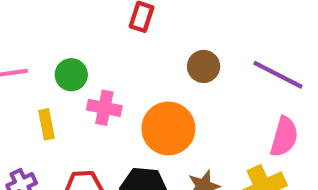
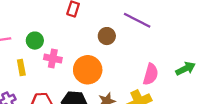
purple line: (278, 75) -> (137, 20), moved

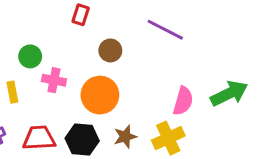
brown circle: (107, 36) -> (110, 50), moved
green arrow: (186, 69) -> (229, 94), size x1.4

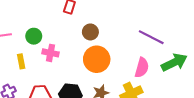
purple line: (165, 30) -> (151, 37), moved
orange circle: (100, 95) -> (97, 59), moved

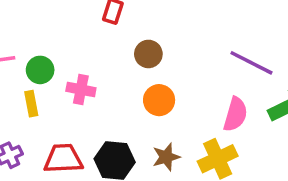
green circle: (34, 36) -> (40, 70), moved
orange circle: (97, 59) -> (159, 100), size x0.7

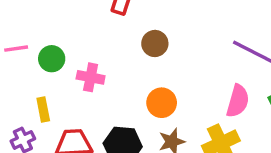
orange circle: (159, 100) -> (162, 103), moved
yellow rectangle: (31, 104) -> (43, 109), moved

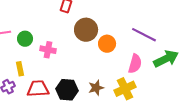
brown circle: (155, 43) -> (86, 30), size x1.5
orange circle: (162, 103) -> (107, 44), moved

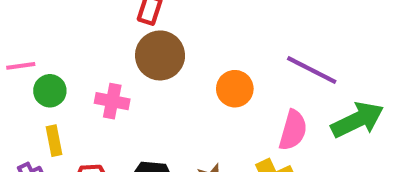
brown circle: (86, 30) -> (160, 55), moved
green circle: (25, 39) -> (50, 91), moved

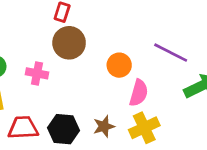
pink semicircle: (293, 130) -> (139, 93), moved

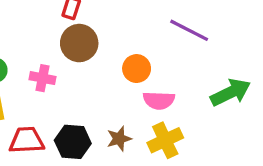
purple line: (171, 53) -> (189, 30), moved
pink semicircle: (139, 93) -> (159, 100), turned 76

